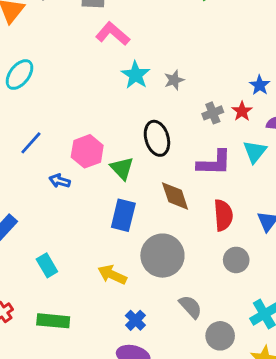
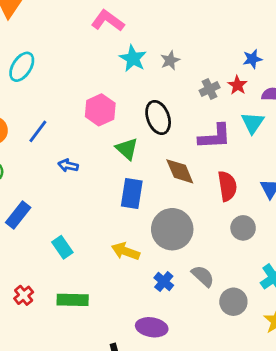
blue star: (260, 85) -> (252, 59), turned 30
pink hexagon: (87, 151) -> (100, 110), moved
blue cross: (135, 320) -> (164, 282), moved

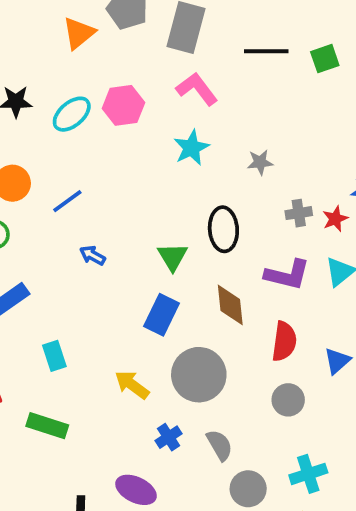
cyan star: (133, 58) -> (191, 148), moved
pink hexagon: (100, 110) -> (123, 105), moved

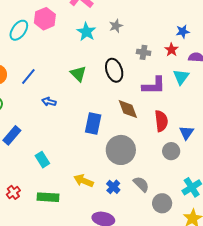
gray star: (260, 162) -> (116, 26), moved
gray cross: (299, 213) -> (144, 52), moved, turned 32
green triangle: (173, 257) -> (78, 74), moved
blue triangle: (337, 361) -> (186, 133), moved
yellow arrow: (132, 385) -> (84, 181), moved

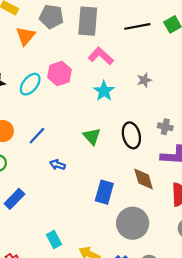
gray star: (116, 26) -> (144, 80), moved
gray cross: (144, 52) -> (165, 127), moved
cyan rectangle: (42, 160) -> (54, 240), moved

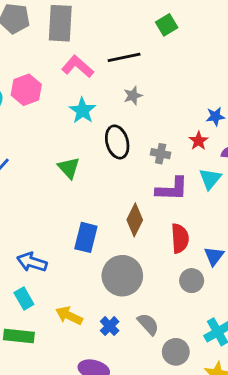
black line: (137, 26) -> (124, 57), moved
black ellipse: (131, 135) -> (117, 142), moved
blue arrow: (57, 165) -> (32, 262), moved, size x1.5
brown diamond: (144, 179) -> (135, 220), turned 45

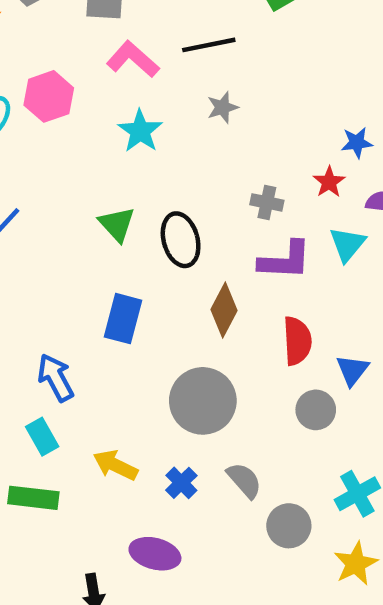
black ellipse: (117, 142) -> (181, 240), moved
blue rectangle: (86, 237) -> (123, 319), moved
blue arrow: (32, 262) -> (56, 378), turned 44

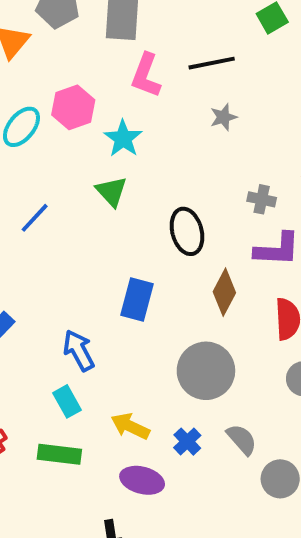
pink L-shape: (133, 59) -> (146, 75), turned -111
cyan star: (140, 131) -> (123, 139), moved
green triangle: (117, 224) -> (112, 191), moved
purple ellipse: (155, 554) -> (142, 480), moved

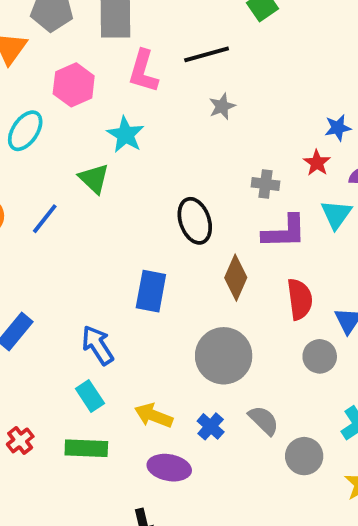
pink hexagon: (73, 107) -> (74, 85), moved
green triangle: (112, 191) -> (94, 179), moved

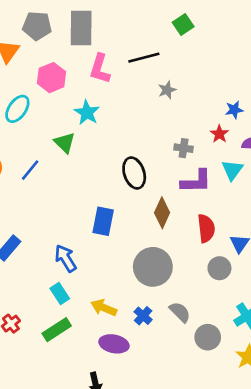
gray star: (222, 106) -> (167, 90), moved
green rectangle: (86, 448) -> (57, 330), turned -36

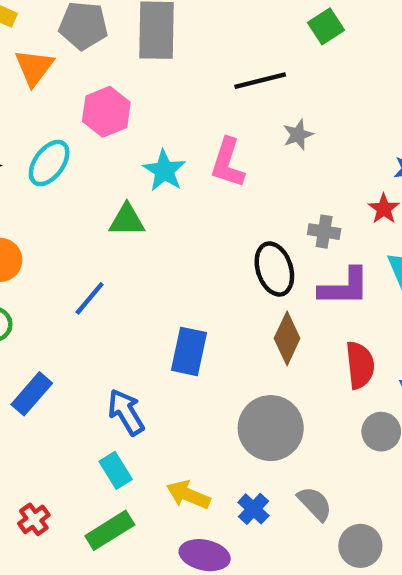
pink L-shape: (100, 69) -> (228, 163), moved
green triangle: (65, 143) -> (127, 220), turned -45
blue line: (30, 170) -> (90, 298), moved
black ellipse: (134, 173) -> (274, 269), moved

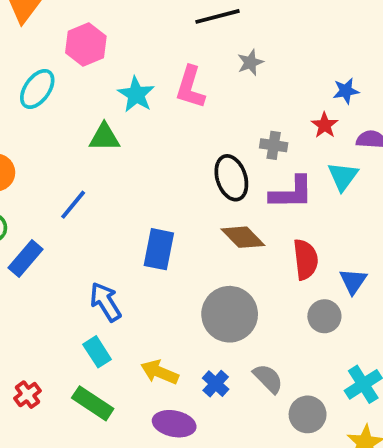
brown diamond: (287, 338) -> (243, 237), turned -69
blue rectangle: (32, 394) -> (25, 259), moved
green rectangle: (110, 530) -> (93, 403), turned 66

